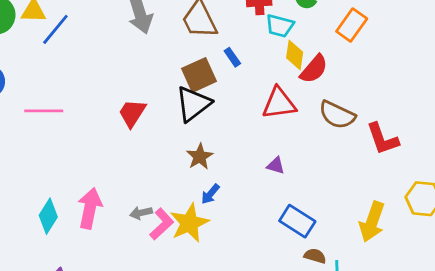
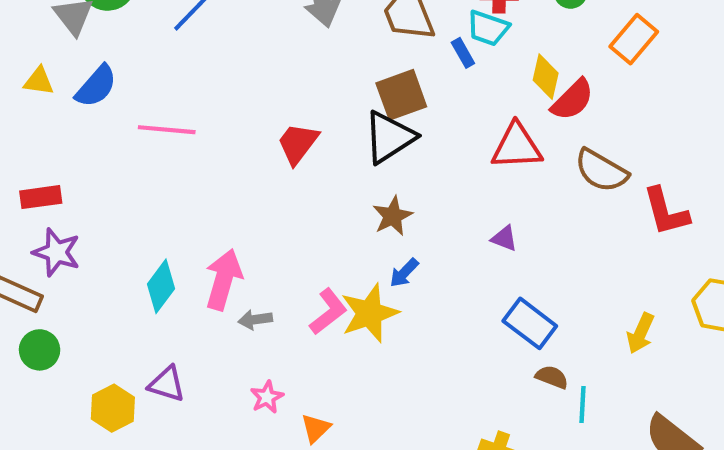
cyan trapezoid: (280, 26) -> (488, 28), moved
blue rectangle: (232, 57) -> (463, 53), moved
gray arrow: (141, 213) -> (255, 320), moved
yellow arrow: (372, 222) -> (641, 333), size x0.7

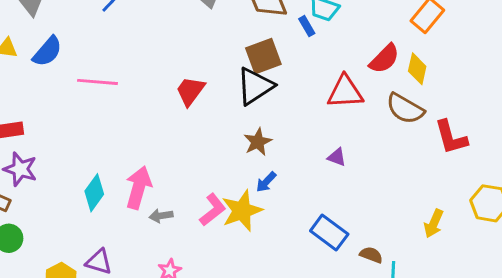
yellow diamond: (546, 77) -> (417, 69), moved
blue rectangle: (530, 323) -> (329, 232), moved

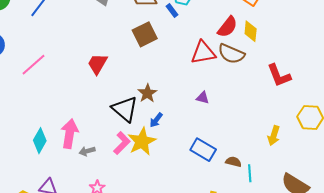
pink line: (98, 82) -> (33, 65), turned -40
black triangle: (255, 86) -> (125, 109), moved, turned -40
brown semicircle: (405, 109) -> (231, 54), moved

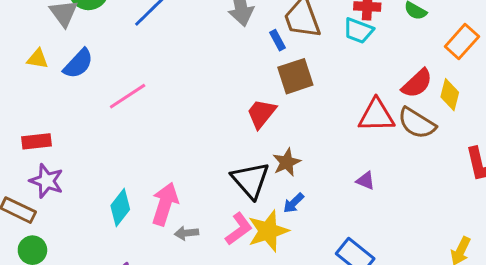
blue rectangle: (172, 11) -> (278, 40), moved
red trapezoid: (98, 64) -> (261, 114), moved

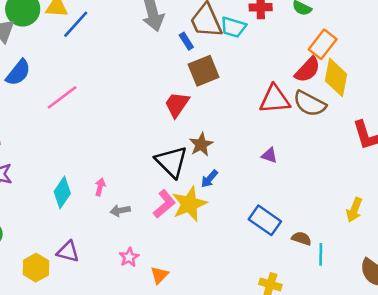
cyan trapezoid: (358, 31) -> (233, 27), moved
orange rectangle: (462, 41) -> (323, 44), moved
yellow diamond: (450, 95) -> (336, 77), size x1.4
pink arrow: (165, 204) -> (100, 187), size x0.5

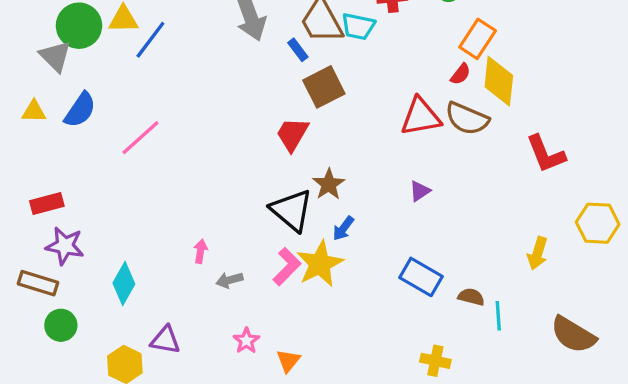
red semicircle: (308, 70) -> (461, 74), size x0.6
purple triangle: (269, 155) -> (420, 191), turned -48
cyan diamond: (62, 193) -> (124, 284), moved

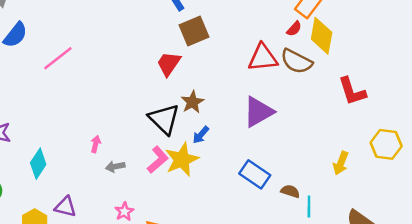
purple triangle: (420, 191) -> (258, 112), size x2.0

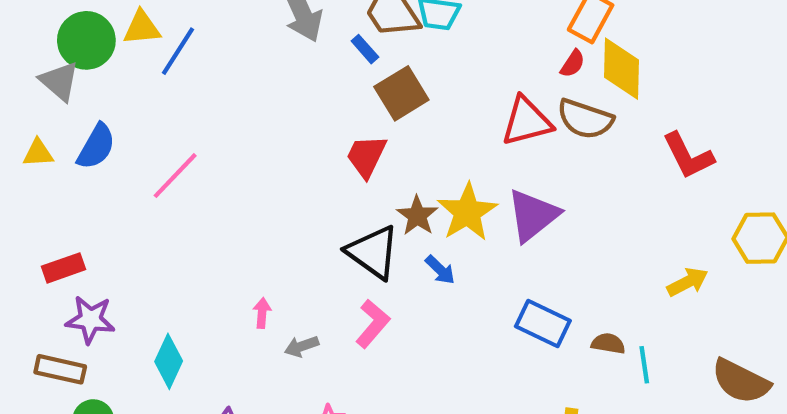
blue arrow: (201, 135) -> (440, 270), turned -78
yellow star: (182, 159) -> (467, 212), moved
yellow arrow: (341, 163) -> (688, 282), turned -130

